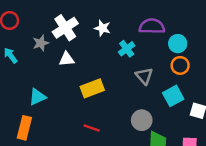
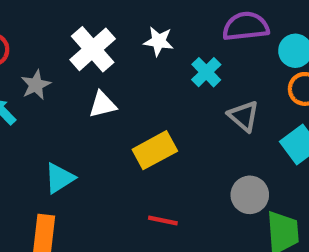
gray star: (41, 43) -> (36, 85), moved

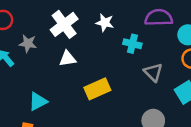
cyan cross: (206, 72) -> (132, 44), turned -36
gray star: (36, 85) -> (28, 43), turned 30

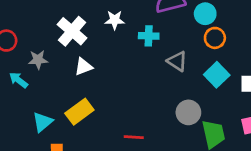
yellow rectangle: (97, 89) -> (79, 112), moved
cyan triangle: (38, 102) -> (42, 122), moved

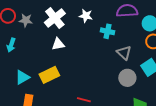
gray star: (38, 60) -> (26, 20), moved
cyan arrow: (18, 80) -> (11, 45), turned -120
gray circle: (188, 112) -> (127, 78), moved

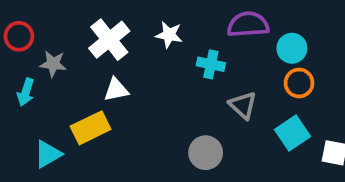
gray star: (26, 20) -> (53, 64), moved
yellow rectangle: (49, 75) -> (91, 128), moved
gray circle: (127, 78) -> (206, 153), moved

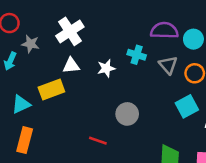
white star: (169, 35) -> (106, 68), moved, turned -30
cyan circle: (292, 48) -> (193, 39), moved
gray triangle: (243, 105) -> (168, 65), moved

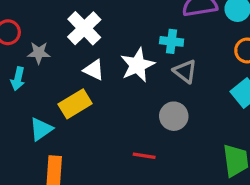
gray triangle: (168, 65) -> (185, 71), moved
white triangle: (71, 66) -> (94, 70), turned 42
white star: (106, 68) -> (137, 65), size x1.5

